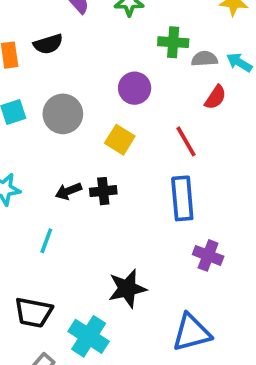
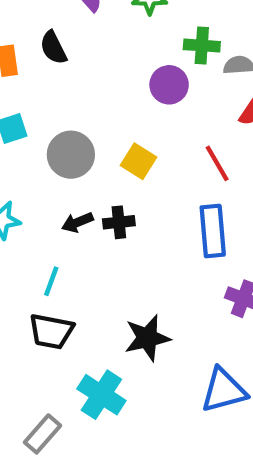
black semicircle: (48, 44) -> (53, 48), turned 80
purple circle: (135, 88) -> (169, 85), moved
gray circle: (63, 114) -> (71, 155), moved
black trapezoid: (33, 312) -> (51, 331), moved

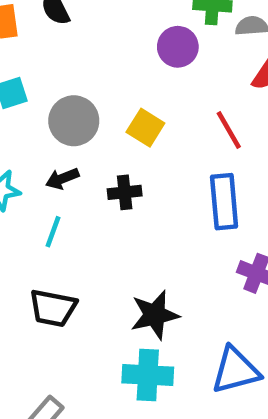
black arrow: (77, 222) -> (62, 179), moved
cyan line: (51, 281) -> (53, 232), moved
cyan cross: (101, 395) -> (148, 375), moved, turned -30

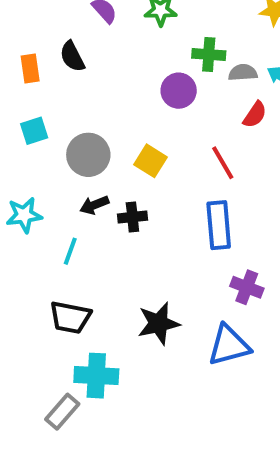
black arrow: (62, 179) -> (94, 205), moved
blue triangle: (236, 370) -> (229, 345), moved
cyan cross: (148, 375) -> (96, 376), moved

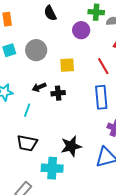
black semicircle: (72, 56) -> (50, 13), moved
gray circle: (88, 155) -> (36, 50), moved
yellow square: (151, 161) -> (67, 65), turned -35
cyan cross: (96, 376) -> (52, 168), moved

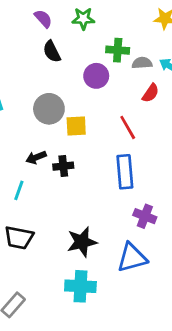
gray circle: (36, 50) -> (49, 109), moved
cyan cross: (52, 168) -> (80, 286), moved

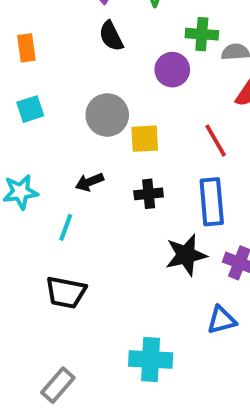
black cross: (63, 166) -> (149, 194), moved
black star: (82, 242) -> (186, 255), moved
blue triangle: (132, 258) -> (222, 320), size x0.7

